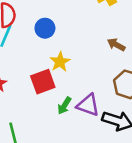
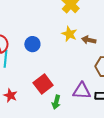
yellow star: (60, 62) -> (69, 34), moved
green arrow: (64, 106) -> (56, 102), moved

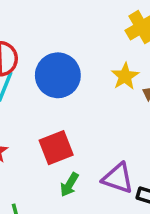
blue circle: (32, 44) -> (58, 75), size x1.6

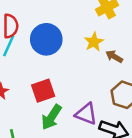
green arrow: (69, 185) -> (51, 117), size x1.5

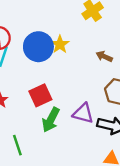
yellow star: (94, 42) -> (60, 44), moved

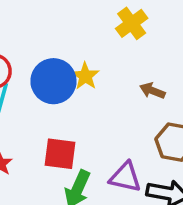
red square: (40, 95) -> (60, 154), turned 35

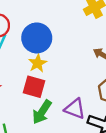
yellow star: (85, 76) -> (38, 63), moved

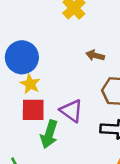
purple triangle: (75, 109) -> (71, 111), moved, turned 30

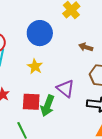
blue circle: (22, 57) -> (40, 33), moved
red square: (33, 110) -> (31, 102), moved

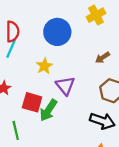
brown arrow: (86, 47) -> (102, 58), turned -64
purple triangle: (65, 89) -> (65, 86), moved

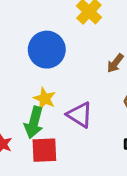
green arrow: (48, 110) -> (34, 122), moved

